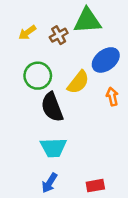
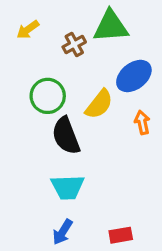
yellow arrow: (27, 33) -> (28, 30), moved

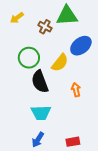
brown cross: (74, 45) -> (45, 27), turned -32
orange arrow: (142, 122) -> (76, 90), moved

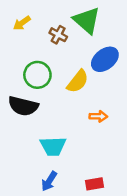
green triangle: (67, 16) -> (87, 20), turned 45
black semicircle: (40, 82) -> (23, 106), moved, turned -55
orange arrow: (76, 90) -> (98, 116), turned 104

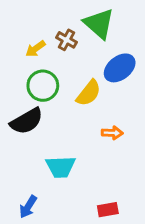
yellow arrow: (22, 23) -> (35, 49), moved
black semicircle: (23, 106) -> (27, 121), turned -44
blue arrow: (49, 181) -> (28, 207), moved

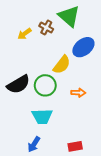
green circle: (43, 86) -> (45, 85), moved
blue arrow: (28, 207) -> (34, 144), moved

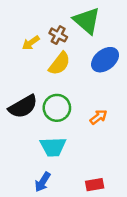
yellow semicircle: (62, 65) -> (59, 64), moved
orange arrow: (78, 93) -> (99, 117), turned -40

